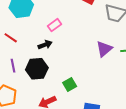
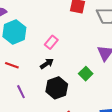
black hexagon: (37, 69) -> (57, 88), moved
green square: (70, 85) -> (86, 74), moved

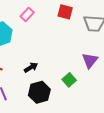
pink rectangle: (51, 42) -> (27, 14), moved

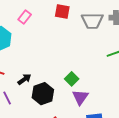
purple triangle: (90, 61) -> (80, 97), moved
black arrow: (31, 67) -> (24, 79), moved

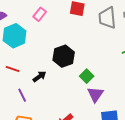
gray trapezoid: (92, 21) -> (107, 18), turned 85
black hexagon: (43, 94) -> (64, 56), moved

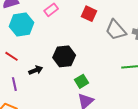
gray trapezoid: (107, 18) -> (116, 30), turned -50

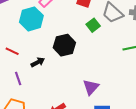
cyan hexagon: (22, 24) -> (31, 19), moved
green square: (82, 81) -> (93, 25), moved

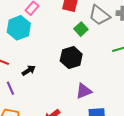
black hexagon: (64, 45) -> (71, 58), moved
purple triangle: (91, 87) -> (84, 91), turned 30

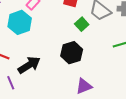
black arrow: (29, 70) -> (29, 65), size x1.6

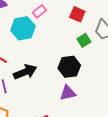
purple triangle: (84, 86) -> (68, 93), moved

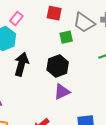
green square: (84, 40) -> (66, 37), turned 32
black arrow: (25, 72) -> (21, 64), moved, turned -40

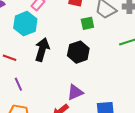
purple triangle: (62, 92) -> (75, 92), moved

